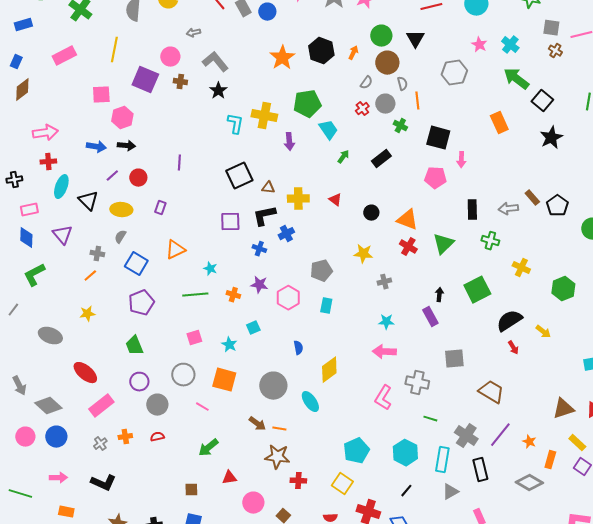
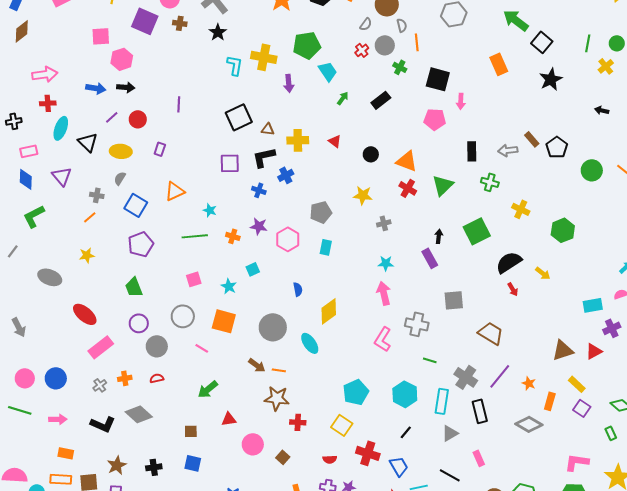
pink arrow: (384, 352) -> (384, 293), turned 75
gray diamond: (48, 406) -> (139, 414), moved
green line: (20, 494) -> (20, 410), moved

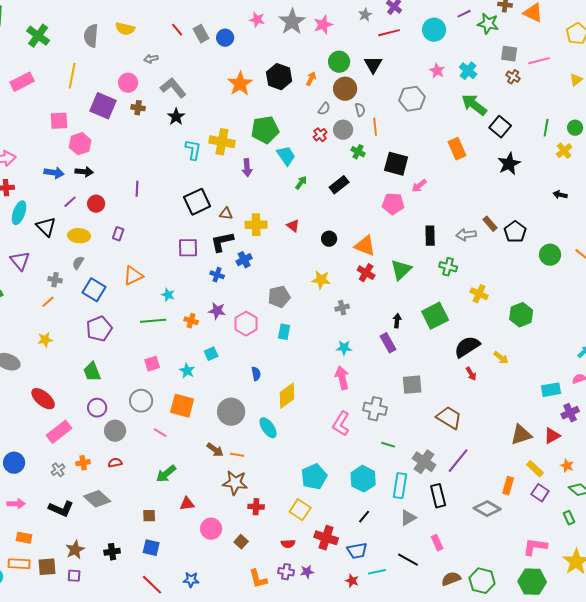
pink arrow: (461, 101) -> (419, 186), turned 49
orange star: (529, 383) -> (567, 466), moved
blue trapezoid: (399, 466) -> (357, 551), turned 110

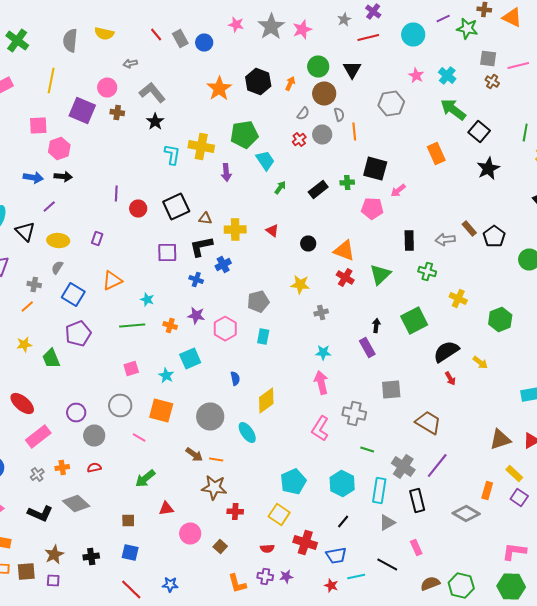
green cross: (358, 152) -> (347, 182), moved, turned -32
red circle: (96, 204) -> (138, 208), moved
cyan square: (211, 354) -> (190, 358), size x1.5
green trapezoid: (92, 372) -> (51, 358), moved

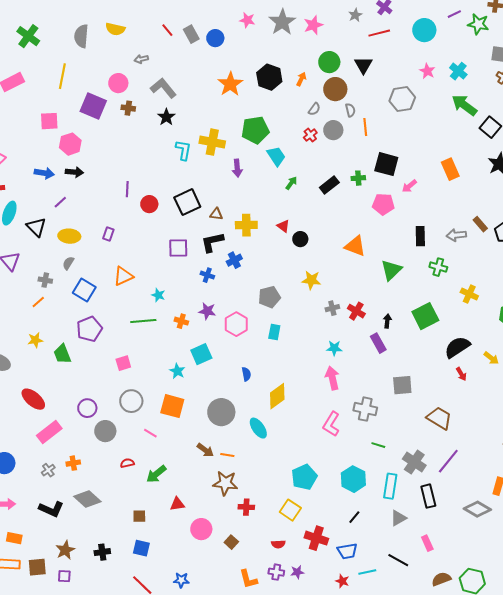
orange rectangle: (436, 154) -> (450, 169), moved
black circle: (308, 244) -> (300, 239), moved
red cross: (345, 278) -> (356, 311), moved
pink square: (131, 368) -> (123, 363), moved
red semicircle: (94, 468) -> (127, 463), moved

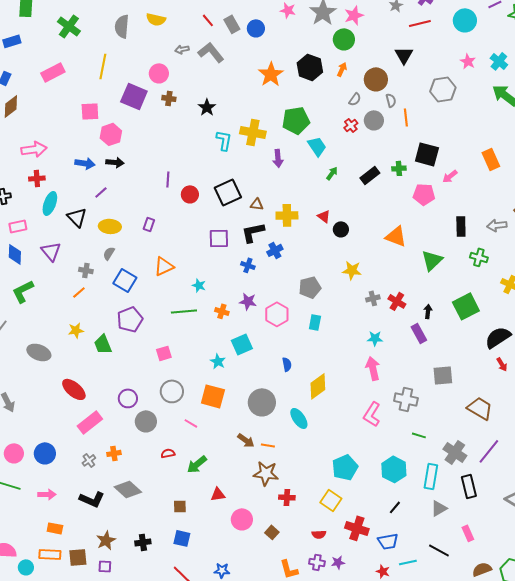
green circle: (329, 62) -> (344, 39), moved
gray L-shape: (163, 88) -> (211, 52), moved

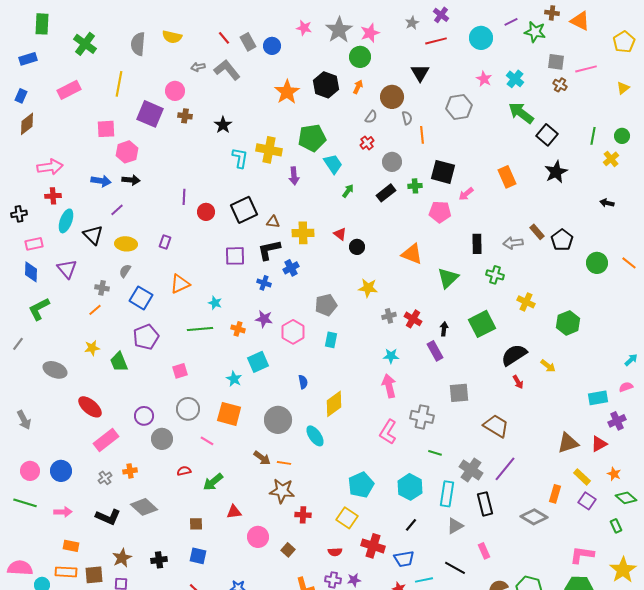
gray circle: (374, 120) -> (392, 162), moved

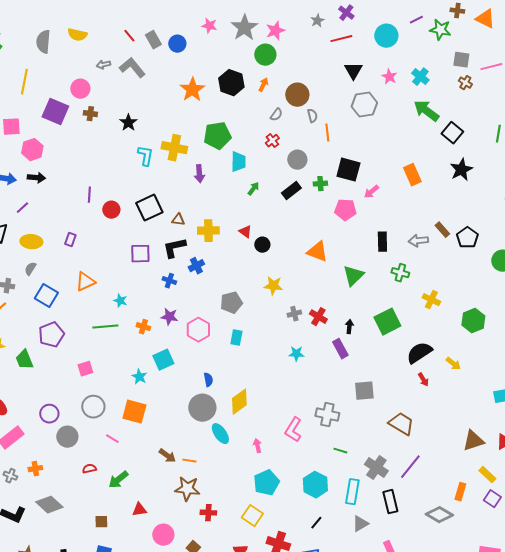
black triangle: (420, 73) -> (353, 71), moved
cyan trapezoid: (333, 164) -> (238, 162), turned 35
pink arrow: (389, 386) -> (257, 446), moved, size x0.6
gray circle: (278, 420) -> (202, 408), moved
gray cross: (105, 478) -> (10, 476), turned -32

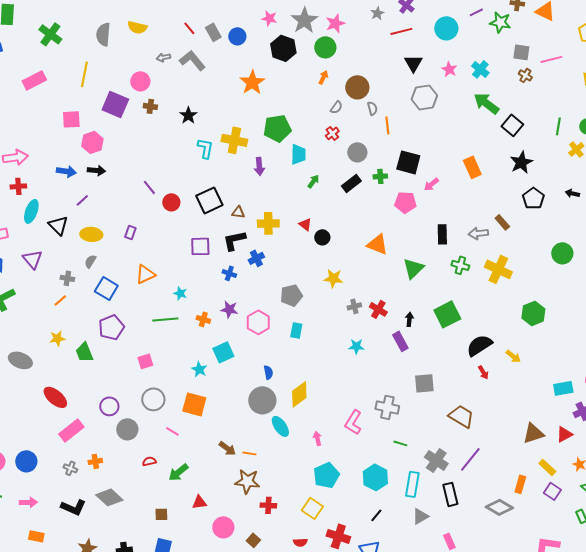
black hexagon: (231, 83) -> (283, 48), moved
purple line: (89, 195) -> (149, 187), turned -42
black pentagon: (467, 238) -> (533, 198), moved
yellow cross: (431, 300) -> (498, 269), moved, size x1.5

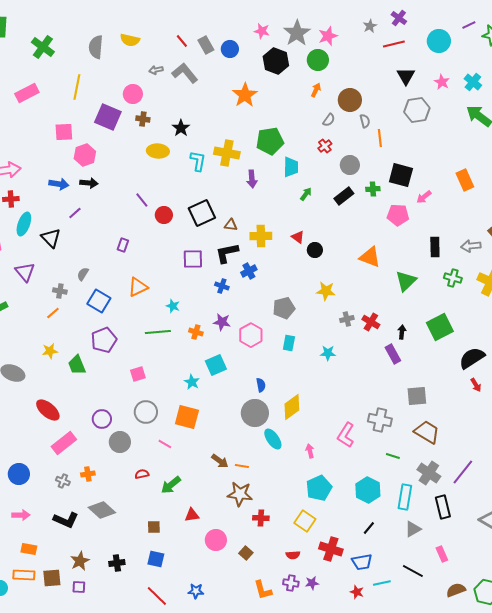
yellow ellipse: (91, 234) -> (158, 151), moved
cyan star: (356, 346) -> (328, 353), moved
brown trapezoid: (461, 416) -> (427, 432), moved

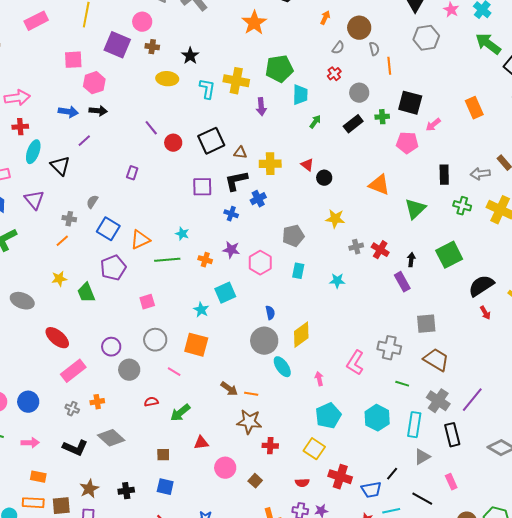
orange triangle: (138, 287) -> (140, 240), moved
black line: (369, 528) -> (392, 474), moved

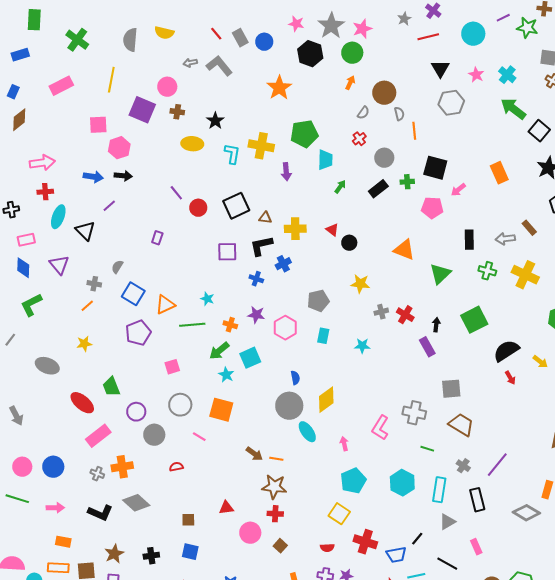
green trapezoid: (86, 293) -> (111, 387), moved
gray cross: (438, 401) -> (463, 466), size x0.6
orange cross: (97, 402) -> (122, 467), size x1.5
green arrow: (180, 413) -> (219, 351), moved
red cross: (270, 446) -> (275, 514), moved

